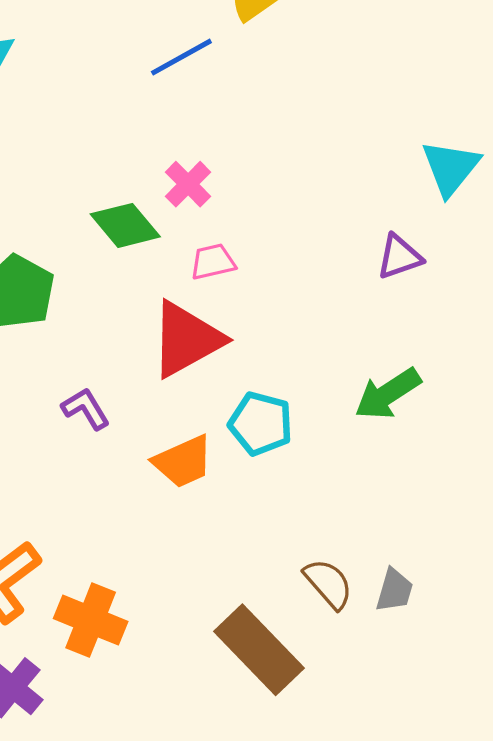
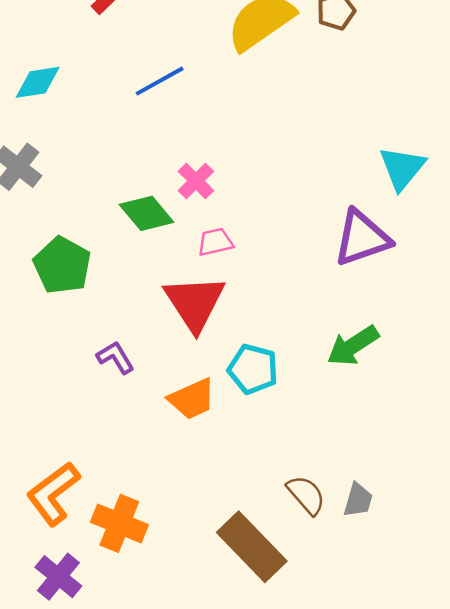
blue line: (181, 57) -> (160, 81), moved
purple triangle: (399, 257) -> (362, 238), size x1.6
red triangle: (186, 339) -> (195, 303), turned -34

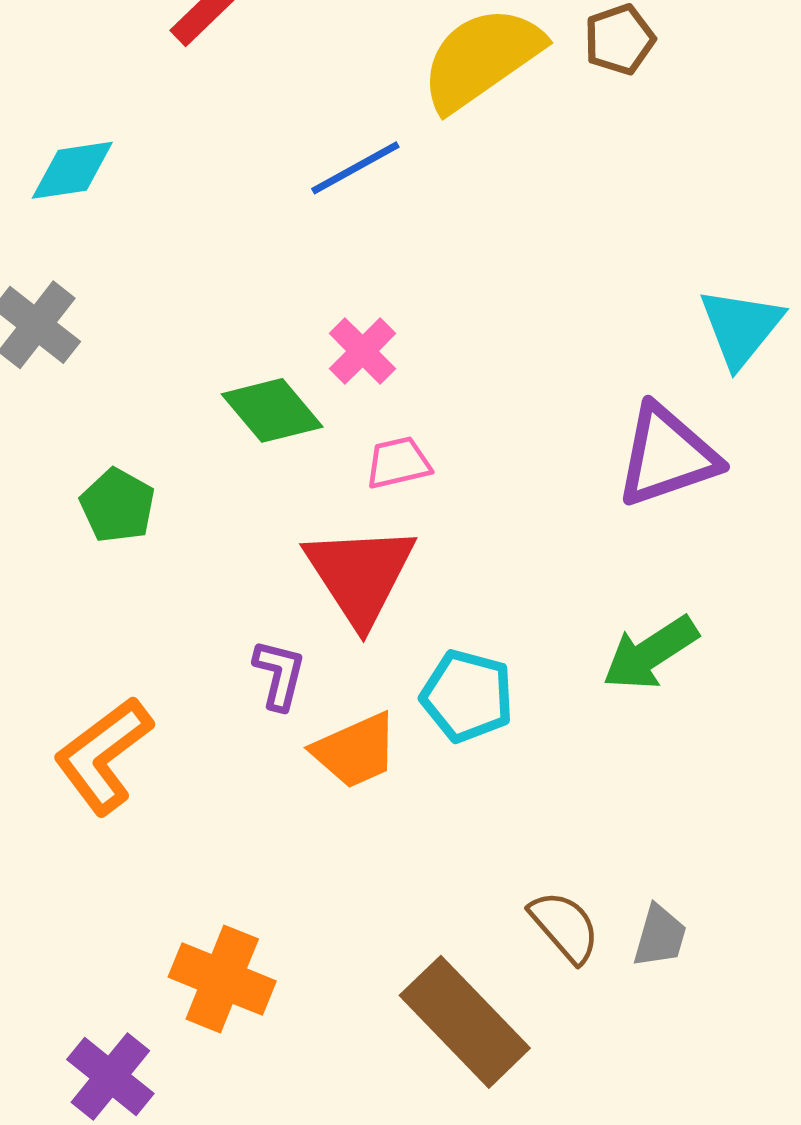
blue line: (160, 81) -> (355, 168), moved
green pentagon: (62, 265) -> (118, 506), size x0.7
purple L-shape: (115, 357) -> (279, 675), moved, turned 45
orange L-shape: (53, 494) -> (103, 755), moved

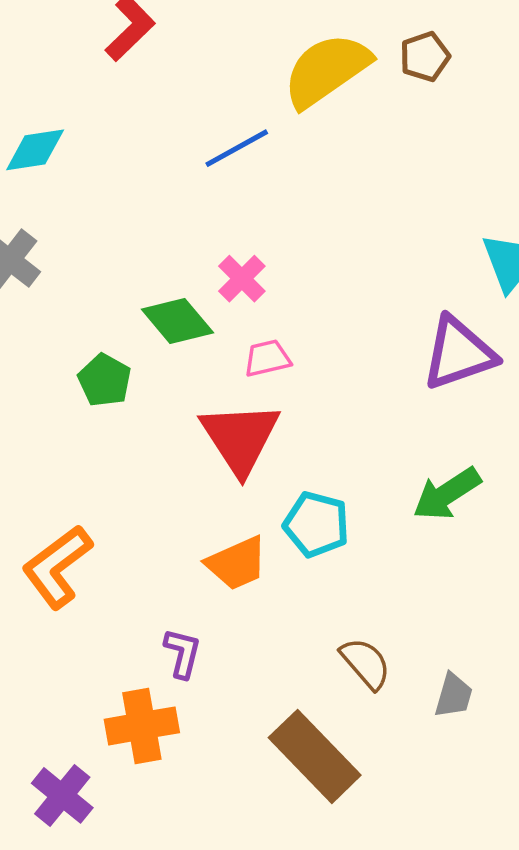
green pentagon: (118, 506) -> (105, 380), moved
purple L-shape: (279, 675) -> (183, 653), moved
brown semicircle: (565, 927) -> (366, 663), moved
orange cross: (222, 979) -> (142, 726), turned -32

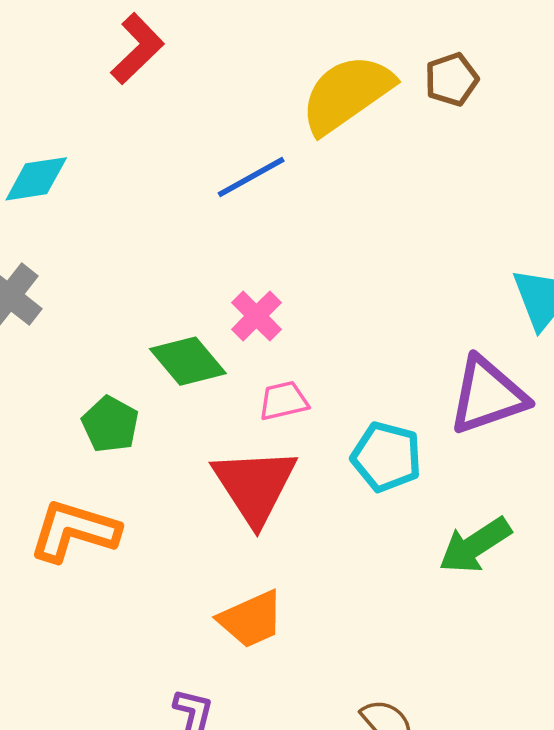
cyan pentagon: (316, 524) -> (386, 457), moved
orange L-shape: (57, 567) -> (74, 531), moved, turned 54

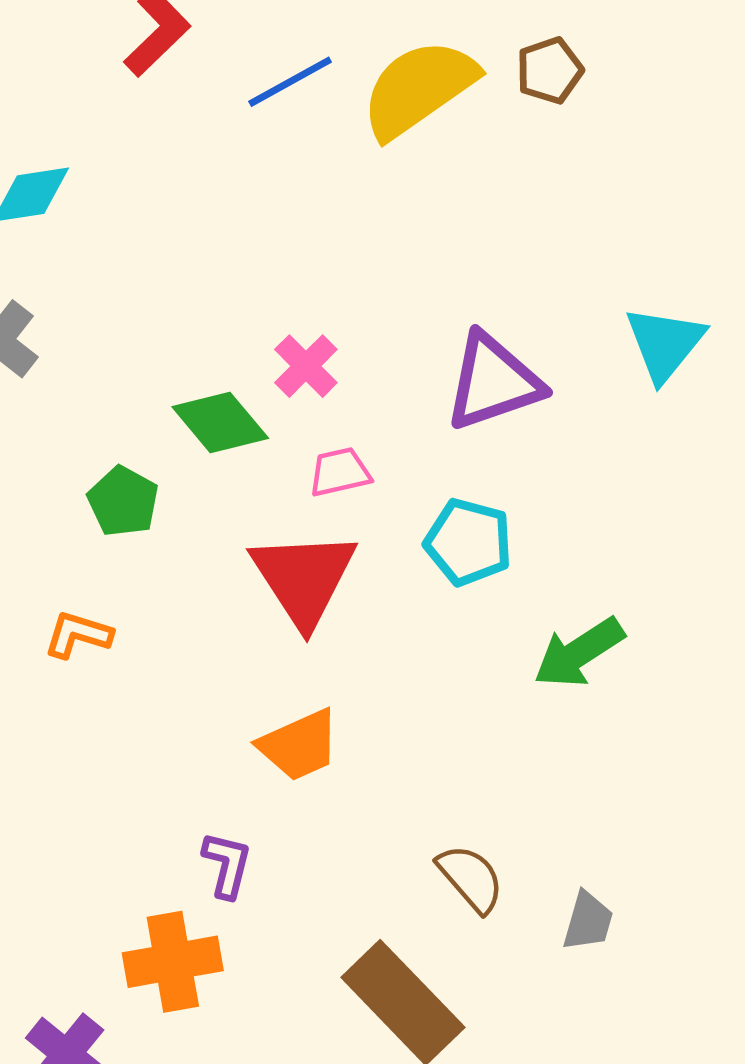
blue line: (251, 177) -> (290, 82), moved
purple triangle: (488, 395) -> (493, 382), moved
orange L-shape: (74, 531) -> (78, 635), size x0.6

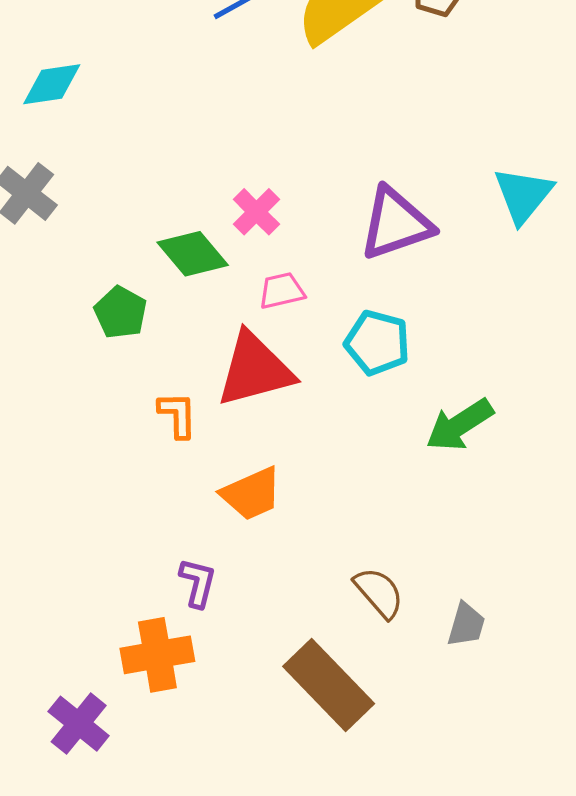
red triangle: (304, 578) -> (255, 370), turned 48
orange L-shape: (78, 635) -> (178, 415), moved, turned 72

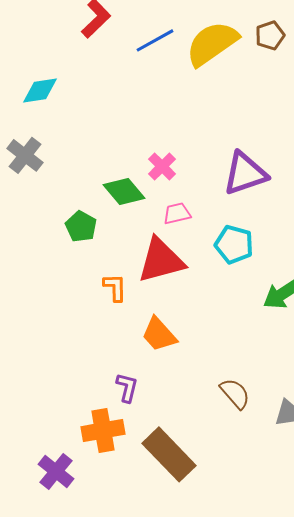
orange trapezoid: (251, 494) -> (159, 334), turned 72
brown rectangle: (329, 685) -> (169, 454), moved

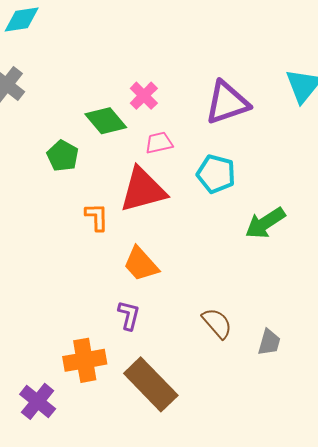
purple L-shape: (127, 387) -> (129, 315), moved

